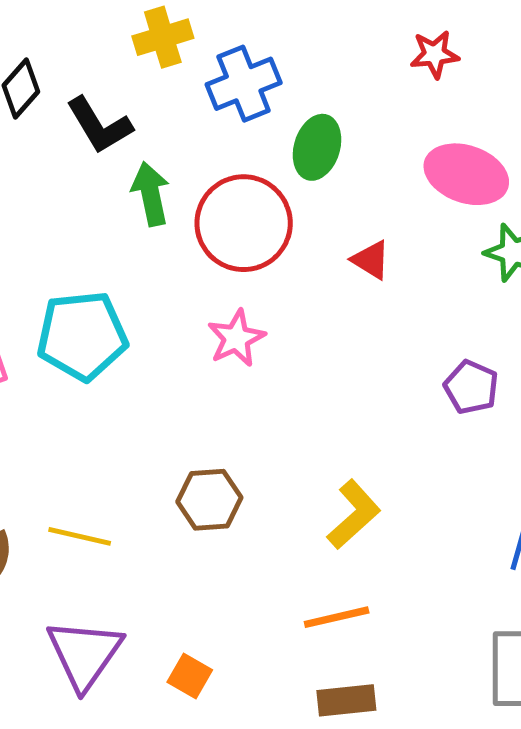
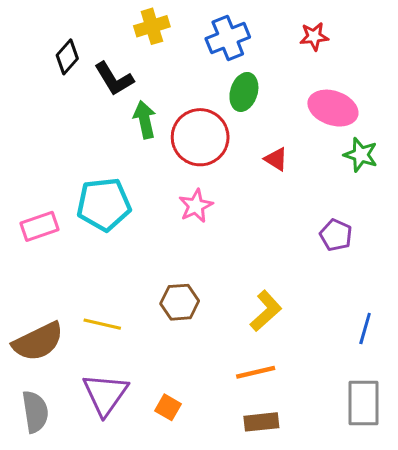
blue cross: (244, 84) -> (228, 38), moved

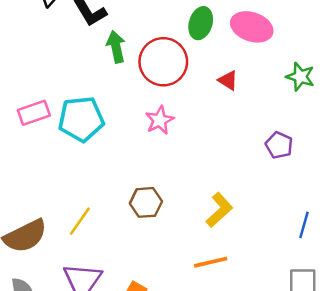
pink ellipse: (333, 108) -> (252, 27), moved
pink rectangle: (40, 226) -> (34, 113), moved
yellow line: (102, 324) -> (80, 221), turned -68

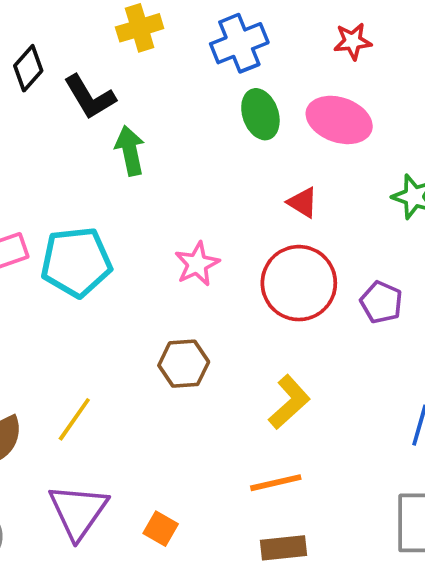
green ellipse: (201, 23) -> (260, 114), turned -36
red circle: (163, 62) -> (299, 283), moved
brown hexagon: (146, 202) -> (184, 364), moved

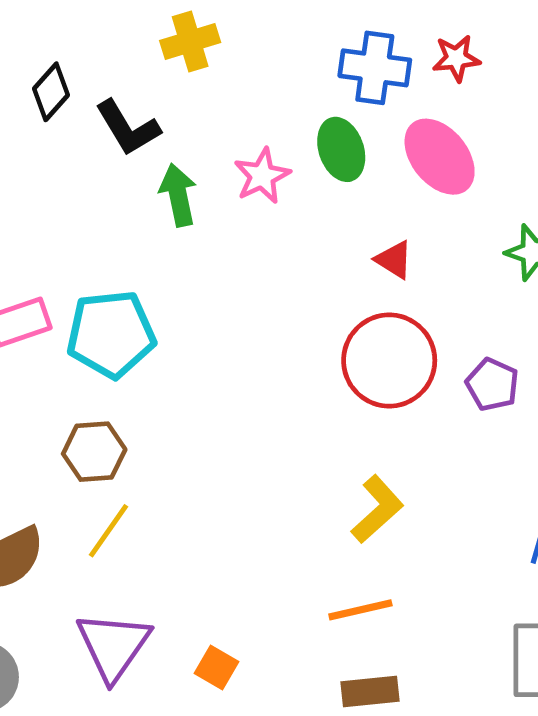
blue cross: (239, 43) -> (375, 68), moved, turned 30
pink ellipse: (339, 120) -> (440, 157), turned 32
pink star: (197, 264) -> (262, 176), moved
brown hexagon: (184, 364) -> (94, 452), moved

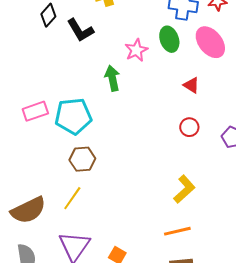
green arrow: (178, 195) -> (112, 78), moved
red circle: (389, 360) -> (189, 127), size x0.5
brown hexagon: (94, 452) -> (82, 159), moved

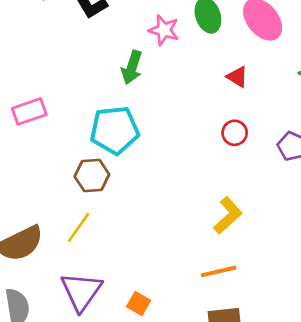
pink star: (136, 50) -> (164, 30), turned -30
green arrow: (112, 78) -> (132, 67), turned -150
cyan pentagon: (73, 116) -> (115, 130), moved

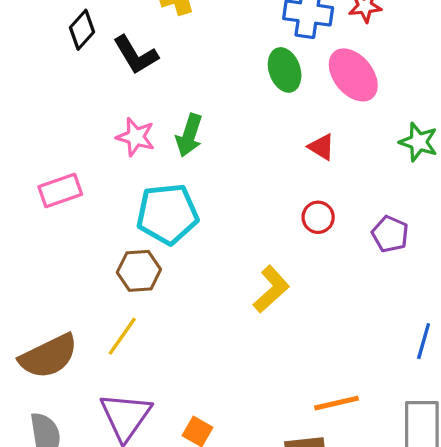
pink star: (164, 30) -> (136, 137), moved
yellow L-shape: (228, 215) -> (271, 289), moved
orange line: (219, 271) -> (336, 403), moved

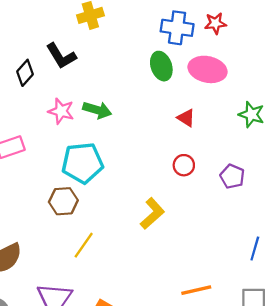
black diamond: (82, 30) -> (25, 73), moved
pink ellipse: (353, 75) -> (207, 69), turned -39
green arrow: (189, 135) -> (97, 110), turned -92
yellow line: (122, 336) -> (84, 245), moved

